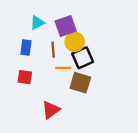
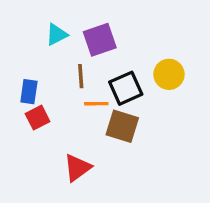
yellow circle: (75, 42) -> (169, 74), moved
blue rectangle: (26, 48) -> (29, 92), moved
red square: (25, 77) -> (38, 118), turned -35

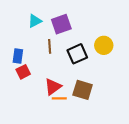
orange line: (96, 104) -> (59, 98), moved
brown square: (122, 126) -> (83, 90), moved
red triangle: (77, 168) -> (53, 87), moved

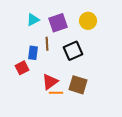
yellow circle: (104, 45) -> (88, 21), moved
blue rectangle: (18, 56) -> (33, 53), moved

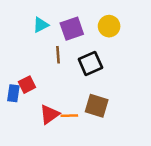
blue rectangle: (33, 53) -> (13, 93), moved
red triangle: (50, 82) -> (49, 114), moved

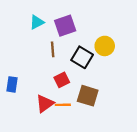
yellow circle: (109, 26) -> (105, 46), moved
black square: (90, 63) -> (82, 57), turned -35
red square: (27, 85) -> (62, 80), moved

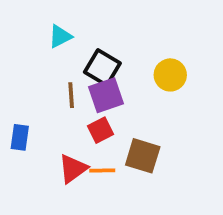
purple square: (65, 26) -> (106, 95), moved
brown line: (53, 49) -> (71, 95), moved
black square: (82, 57) -> (102, 68), moved

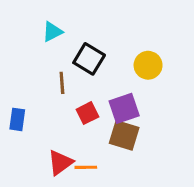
purple square: (106, 95) -> (124, 108), moved
red triangle: (73, 169) -> (60, 163), moved
orange line: (102, 170) -> (86, 167), moved

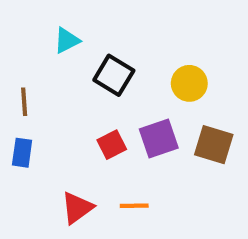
brown line: (62, 83) -> (24, 102), moved
brown square: (124, 135) -> (214, 145), moved
orange line: (86, 167) -> (134, 206), moved

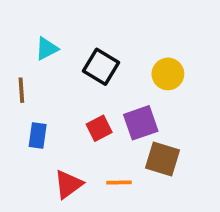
cyan triangle: (67, 41) -> (47, 49), moved
brown square: (214, 145) -> (162, 159), moved
blue rectangle: (22, 153) -> (38, 135), moved

